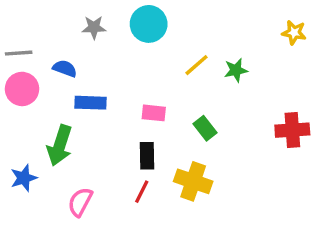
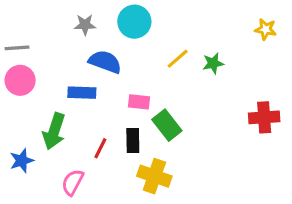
blue semicircle: (65, 68) -> (105, 62), moved, size x1.5
green rectangle: (205, 128) -> (167, 125), moved, size x1.4
yellow cross: (193, 181) -> (154, 176), moved
red line: (142, 192) -> (100, 148), moved

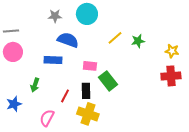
yellow star: (266, 29) -> (172, 51), moved
green arrow: (54, 131) -> (35, 85), size x0.6
yellow cross: (154, 176) -> (88, 114), moved

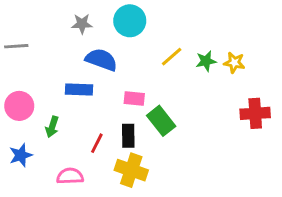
yellow star: (172, 51) -> (234, 63), moved
pink circle: (13, 52) -> (19, 106), moved
pink semicircle: (47, 118) -> (70, 176), turned 60

